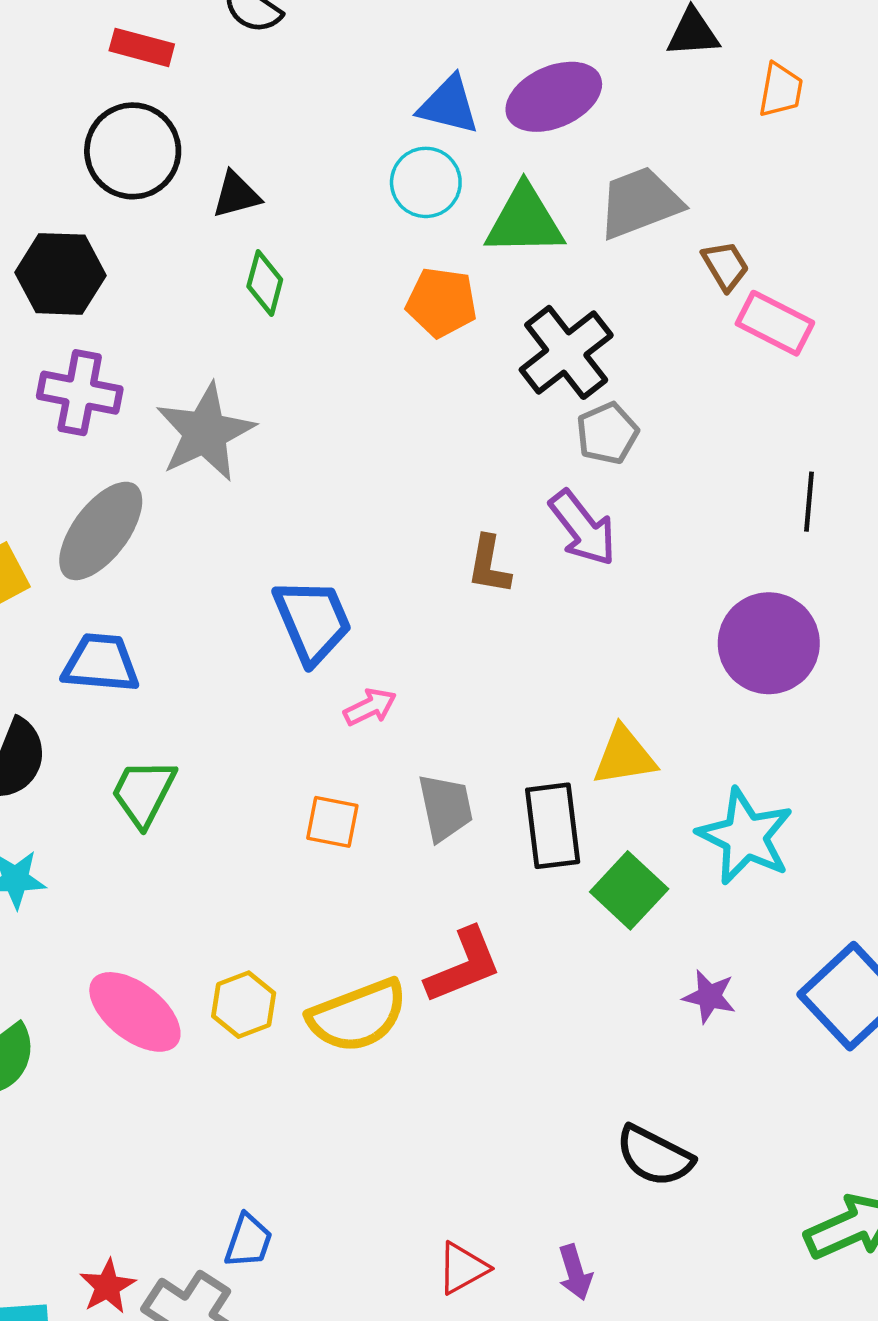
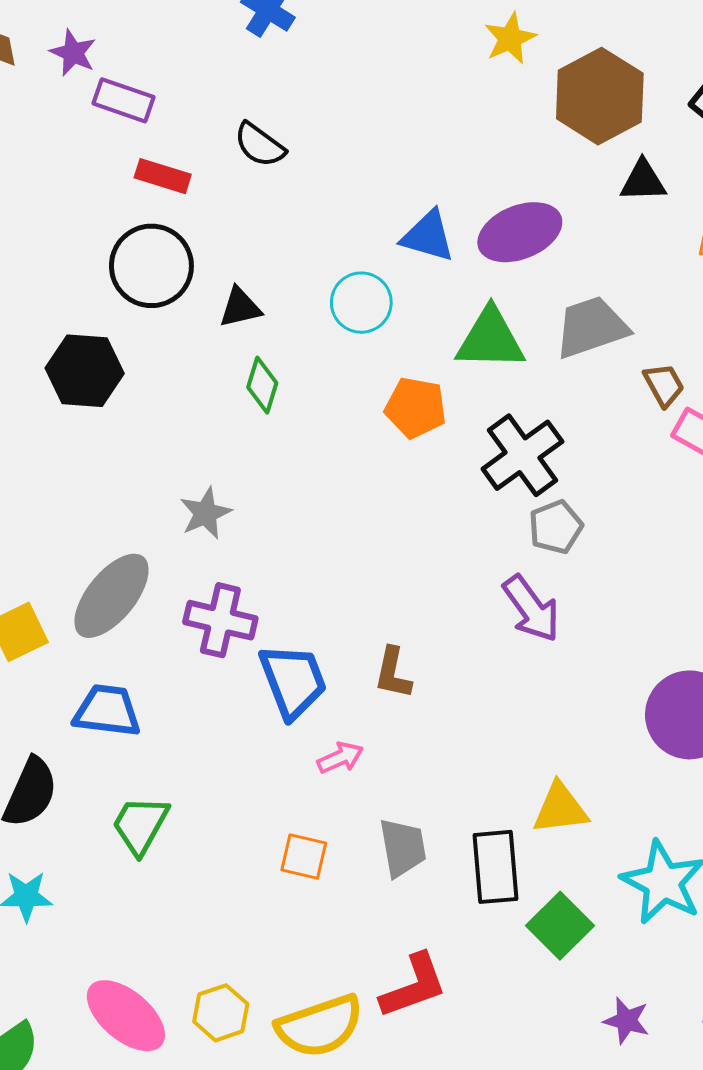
cyan circle: (426, 182) -> (361, 303), moved
purple cross: (80, 393) -> (220, 620), moved
gray star: (205, 432) -> (205, 513), size x0.6
brown L-shape: (489, 565) -> (393, 673), moved

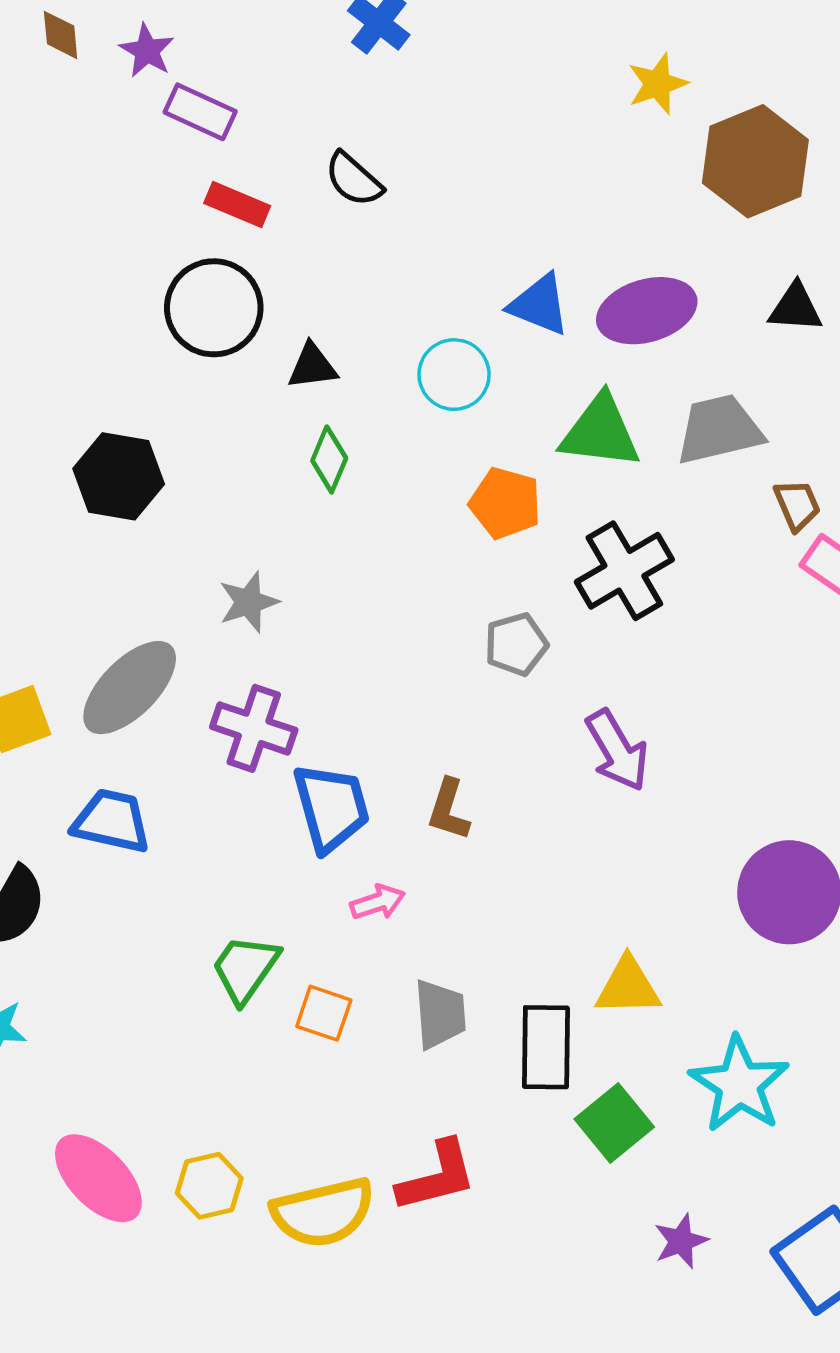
black triangle: (643, 181) -> (795, 308), moved
black hexagon: (85, 371) -> (119, 476), moved
gray pentagon: (556, 527) -> (516, 644), moved
green trapezoid: (140, 825) -> (245, 969), moved
purple star: (626, 1021) -> (681, 1241), turned 30

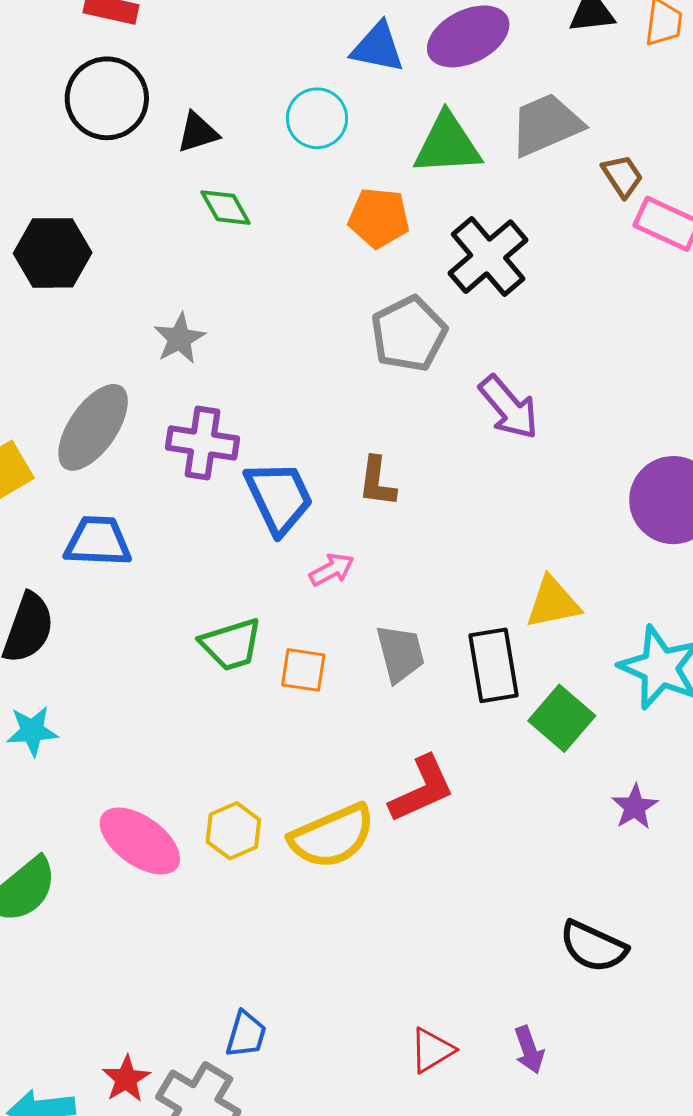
green diamond: (329, 459) -> (226, 208), turned -42
gray pentagon: (516, 644) -> (409, 334), size x1.4
green trapezoid: (245, 969) -> (231, 644), turned -132

